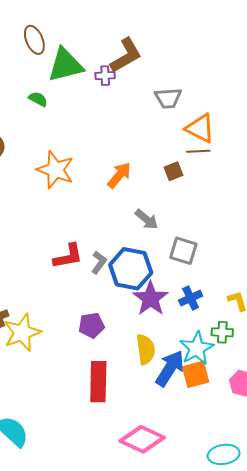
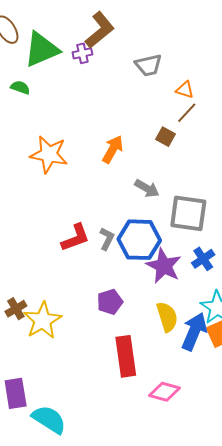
orange triangle: (200, 128) -> (185, 90), size x0.6
brown line: (198, 151) -> (187, 113), turned -35
brown square: (173, 171) -> (166, 137), turned -30
gray square: (183, 251) -> (188, 213), size x1.4
pink diamond: (142, 439) -> (165, 392), moved, size x0.7

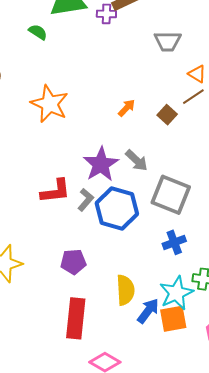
orange arrow: (113, 149) -> (127, 108), moved, size x0.7
purple star: (164, 266) -> (101, 164), moved
blue arrow: (194, 332) -> (148, 311), size x0.7

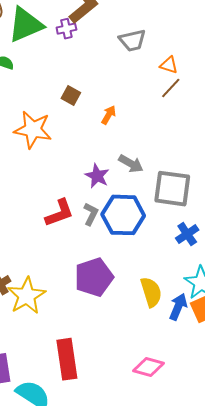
brown square: (167, 115) -> (71, 96), moved
purple star: (101, 164) -> (97, 176), size x0.7
purple pentagon: (73, 262) -> (94, 277), size x1.5
red rectangle: (76, 318) -> (67, 359), moved

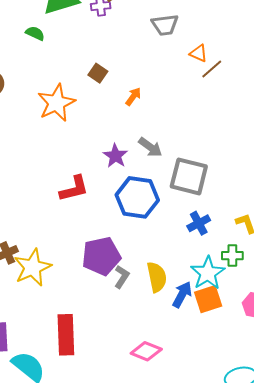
brown line: (171, 88) -> (212, 69), moved
orange star: (33, 130) -> (56, 103), turned 30
gray L-shape: (91, 214) -> (122, 277), moved

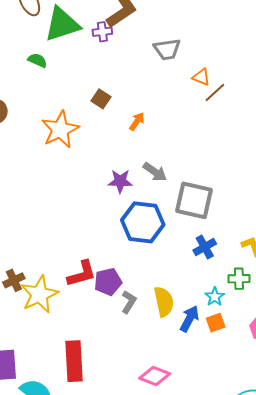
purple star: (115, 156) -> (120, 181), turned -30
red L-shape: (74, 189) -> (82, 274), moved
purple pentagon: (101, 256) -> (108, 282), size x0.7
cyan star: (208, 273) -> (215, 297), size x0.6
orange square: (208, 299) -> (216, 323), size x0.7

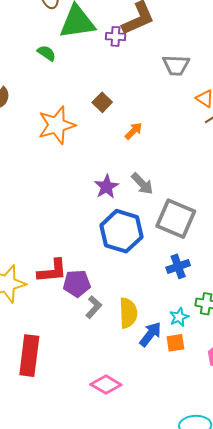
purple star: (120, 181) -> (107, 187), turned 30

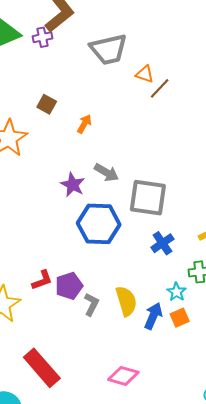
gray trapezoid: (176, 65) -> (108, 49), size x1.4
red L-shape: (52, 271) -> (42, 280), size x0.7
red rectangle: (29, 356) -> (42, 368), turned -33

